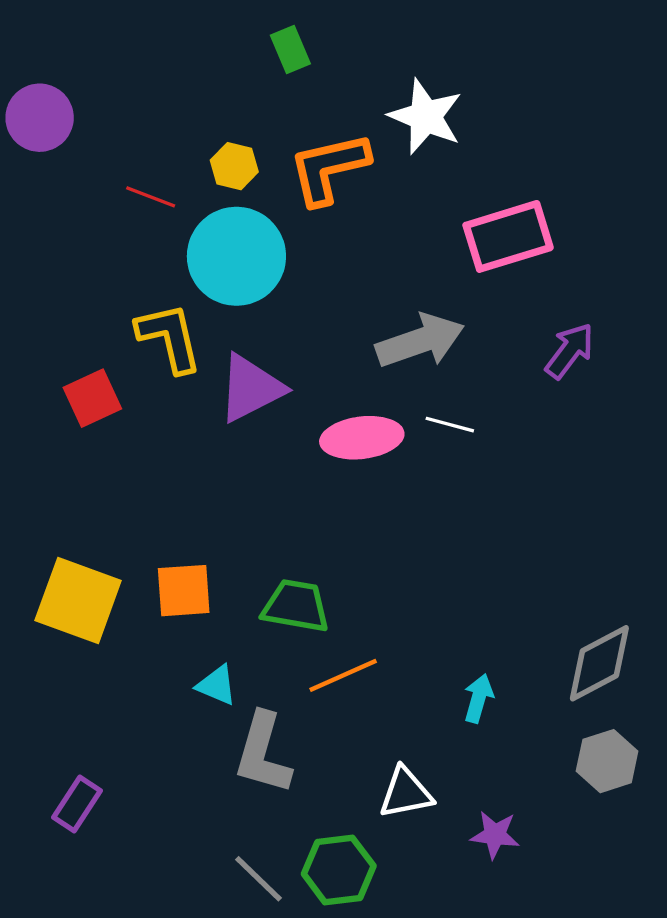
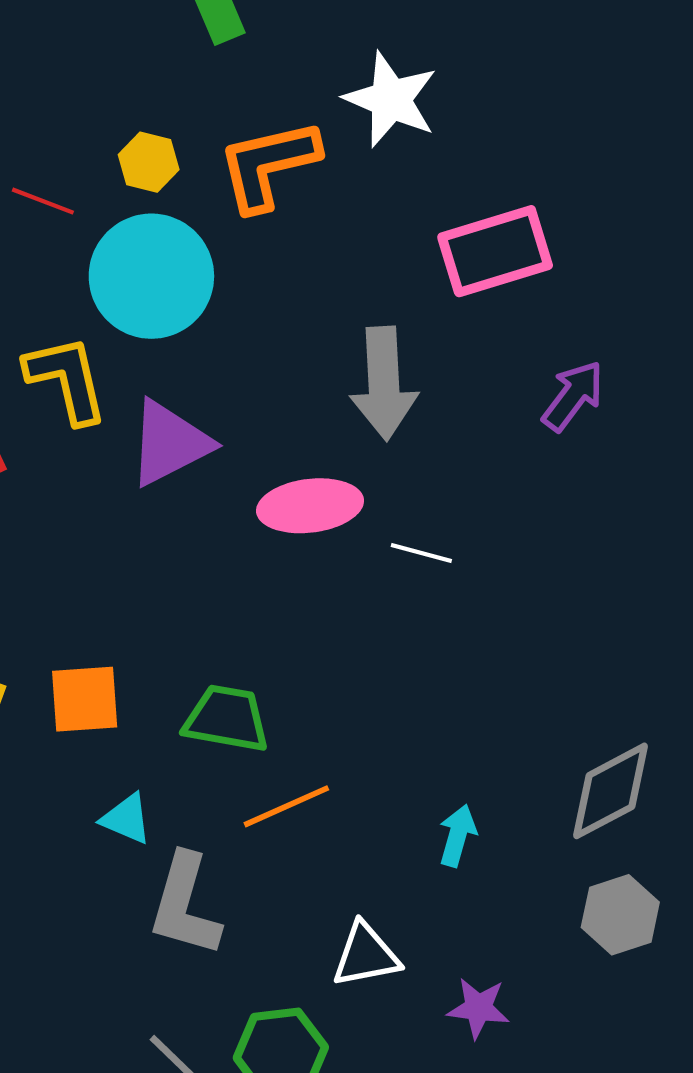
gray arrow: (420, 341) -> (384, 383), turned 106
white line: (450, 425) -> (421, 553), moved

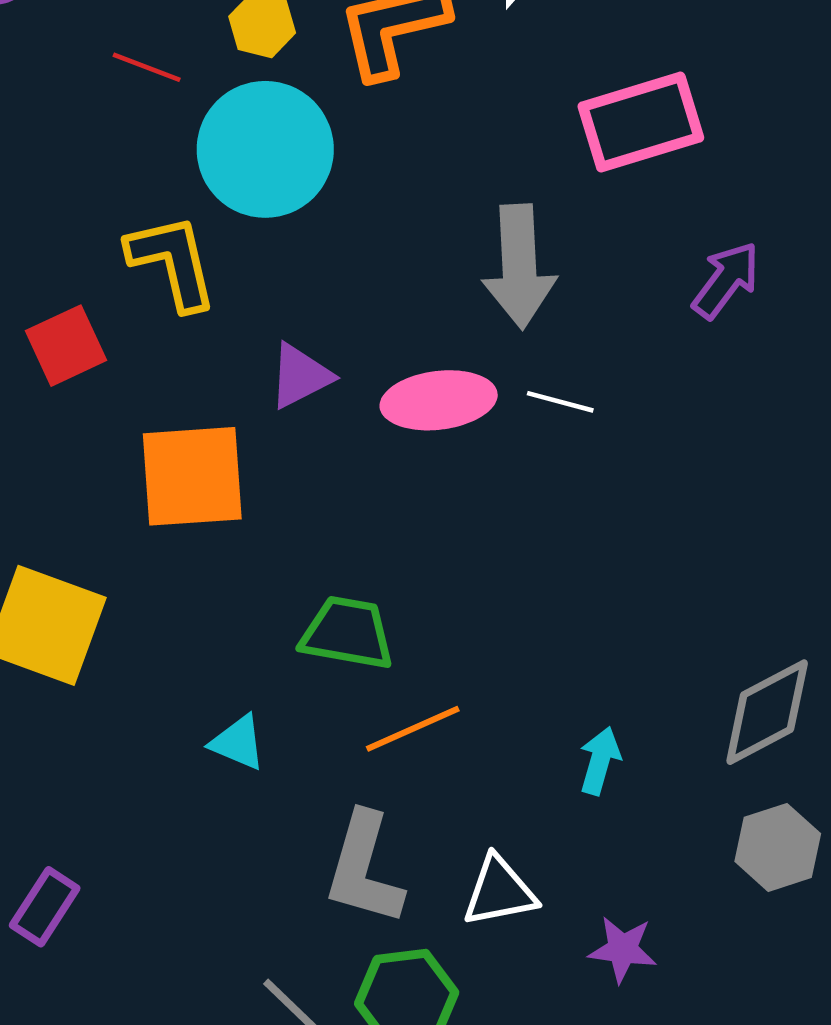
purple triangle: (170, 443) -> (300, 376), moved, size x0.7
white line: (421, 553) -> (560, 402), moved
orange square: (85, 699) -> (192, 476), moved, size x1.4
gray L-shape: (185, 905) -> (364, 869), moved

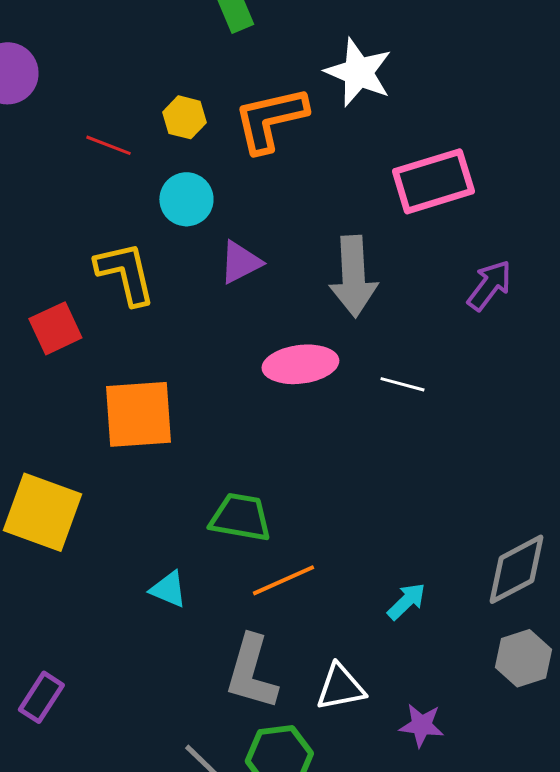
cyan circle: (265, 149) -> (186, 199), size x0.6
purple triangle: (300, 376) -> (240, 262), moved
white line: (560, 402) -> (402, 384), moved
cyan arrow: (600, 761) -> (406, 601), turned 30

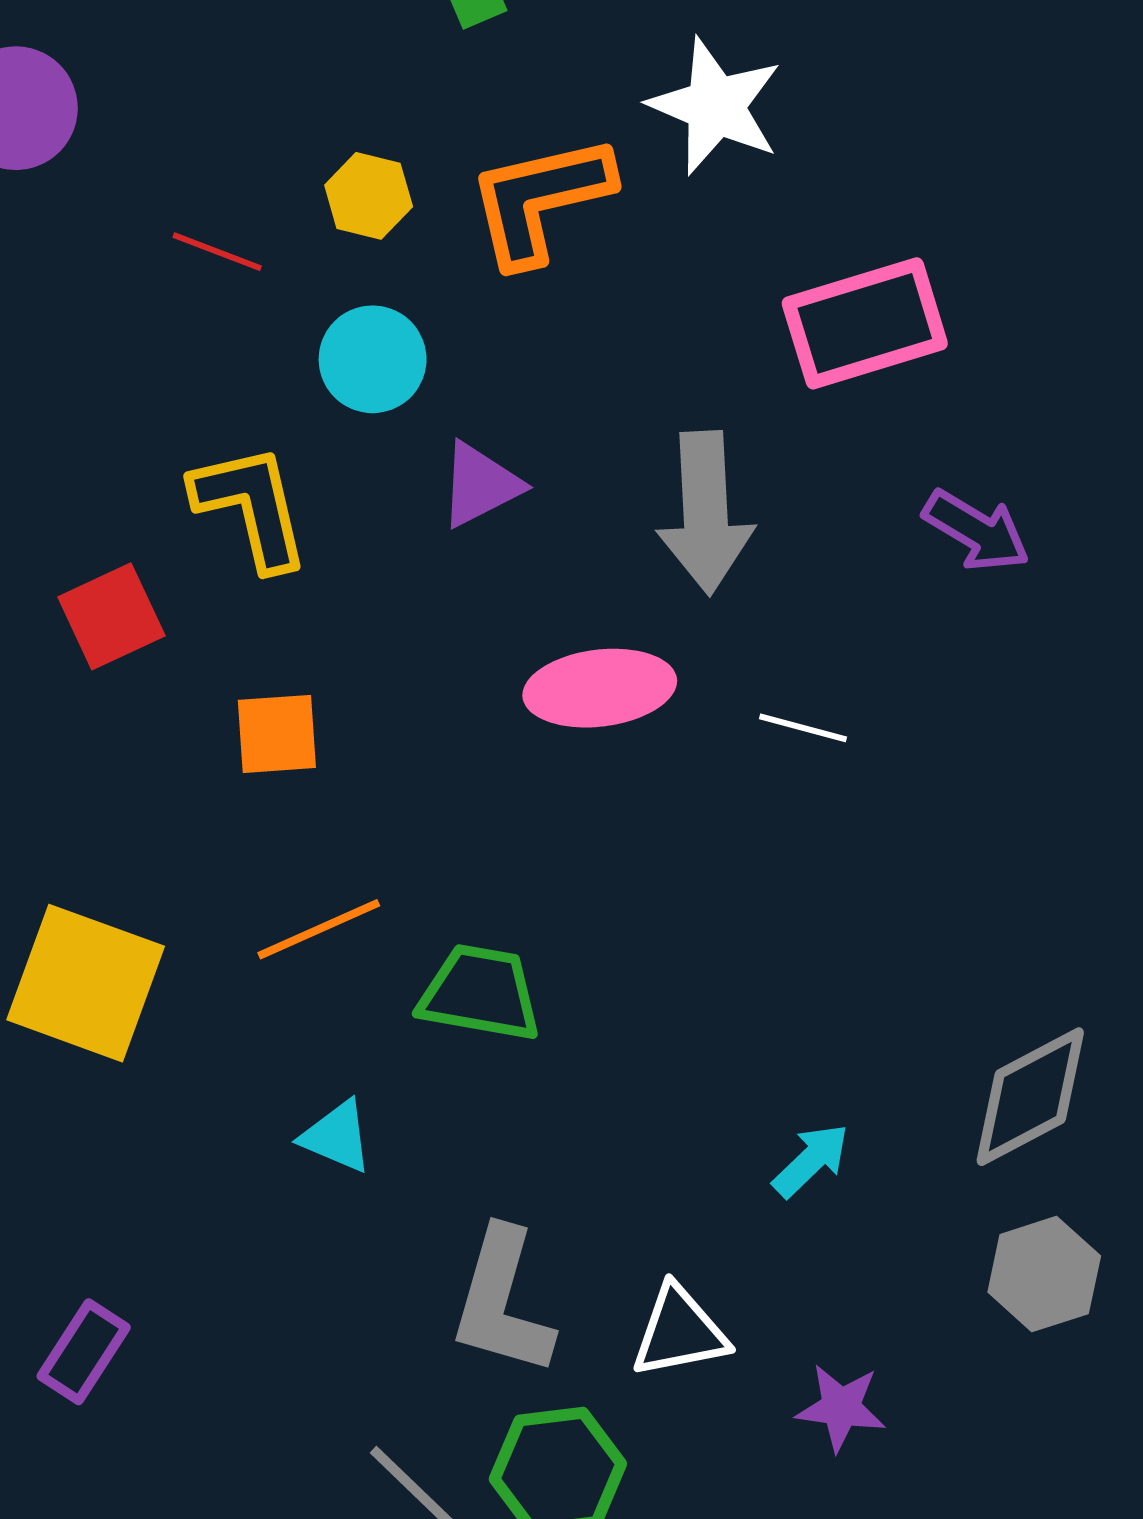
purple arrow: (489, 285) -> (976, 531), turned 84
orange square: (138, 414) -> (277, 734), moved, size x0.6
orange line: (283, 580) -> (319, 929), moved

